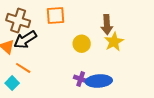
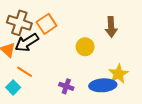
orange square: (55, 15) -> (47, 24), moved, turned -30
yellow star: (114, 42) -> (118, 74), moved
purple cross: (81, 79) -> (66, 86), moved

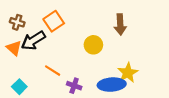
brown cross: (19, 23) -> (17, 22), moved, size x0.6
orange line: (25, 72) -> (53, 71), moved

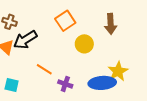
orange square: (54, 21) -> (65, 21), moved
cyan square: (19, 87) -> (12, 85), turned -32

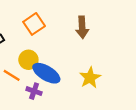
yellow circle: (84, 44) -> (28, 60), moved
blue ellipse: (102, 83) -> (46, 73), moved, turned 35

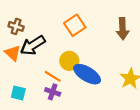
purple cross: (34, 91) -> (53, 92), moved

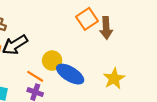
orange square: (75, 25) -> (87, 19), moved

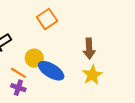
orange square: (87, 19) -> (47, 19), moved
brown arrow: (106, 28) -> (89, 49), moved

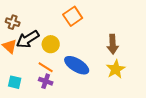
yellow circle: (34, 58) -> (51, 44), moved

